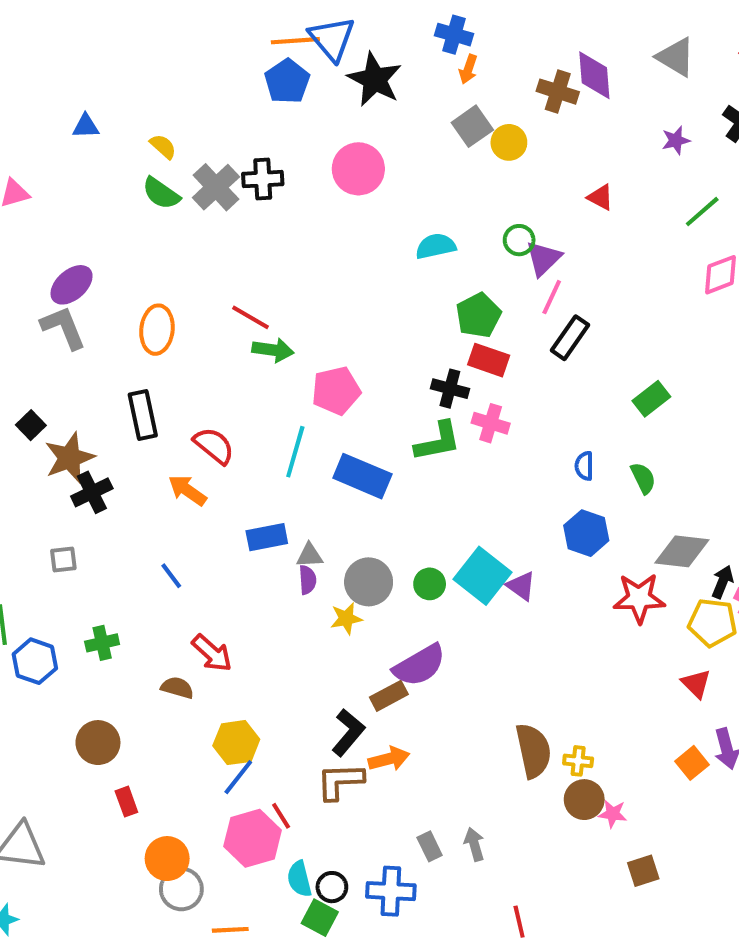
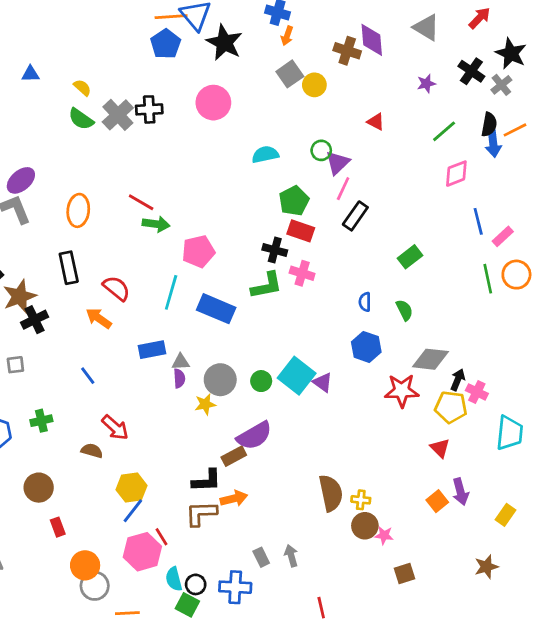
black L-shape: (348, 732) -> (207, 481), turned 48

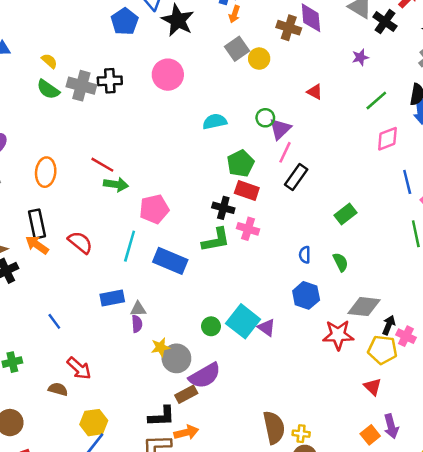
black cross: (471, 71) -> (385, 22), moved
gray cross: (118, 115) -> (81, 86), turned -32
orange arrow: (99, 318) -> (37, 245), moved
gray circle: (220, 380) -> (176, 358), moved

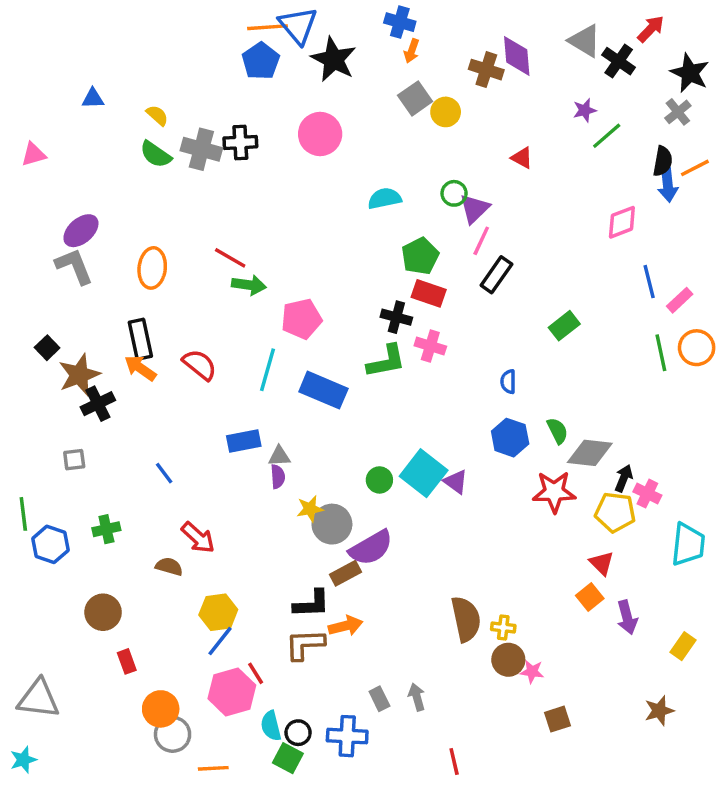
green line: (376, 101) -> (607, 136), moved
green semicircle: (341, 262) -> (558, 431), moved
orange square: (370, 435) -> (590, 597), moved

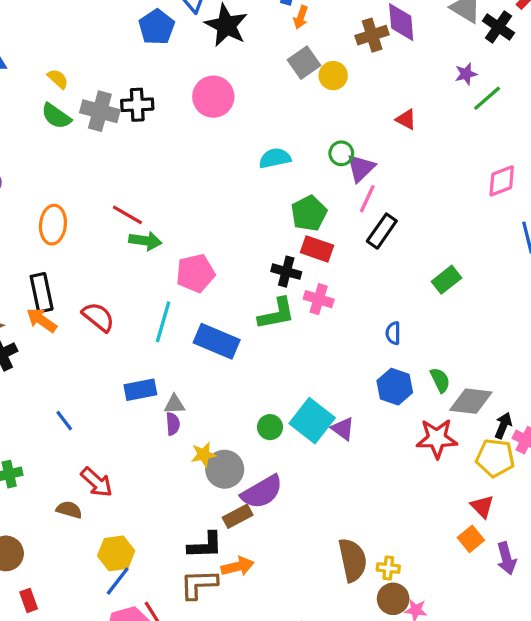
brown cross: (486, 70) -> (372, 35), turned -36

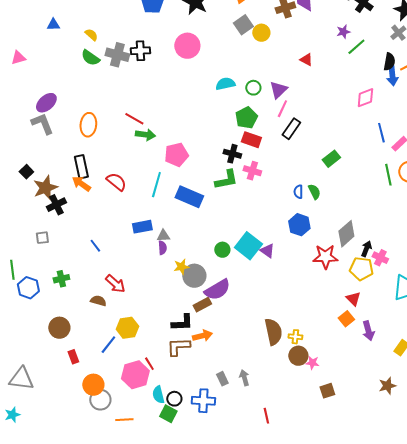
green circle: (341, 153) -> (253, 88), moved
green semicircle: (440, 380) -> (314, 192), moved
gray diamond: (471, 401) -> (346, 234), turned -48
blue line: (118, 581) -> (108, 345), moved

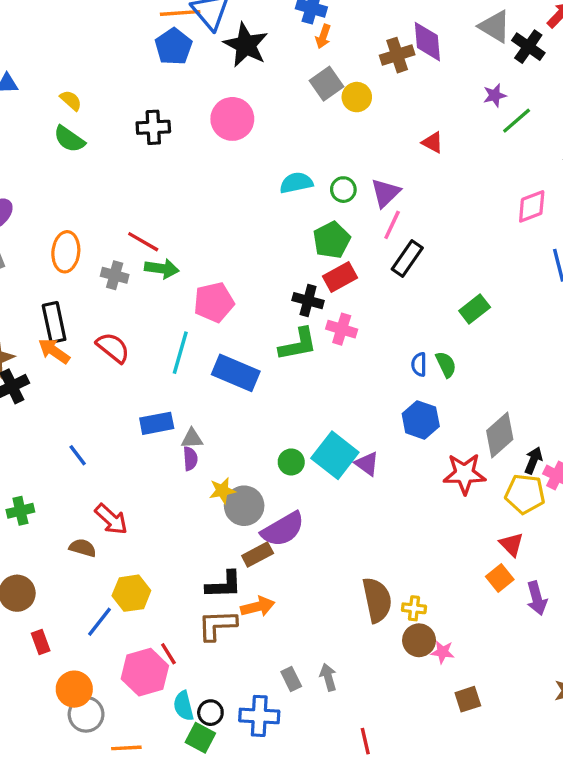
gray cross: (117, 55) -> (115, 275), moved, size x0.7
red rectangle: (251, 140) -> (340, 277), turned -48

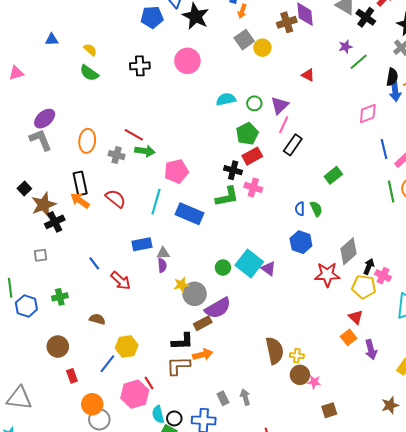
blue pentagon: (173, 47) -> (152, 17), turned 30
red arrow: (111, 519) -> (121, 281), moved

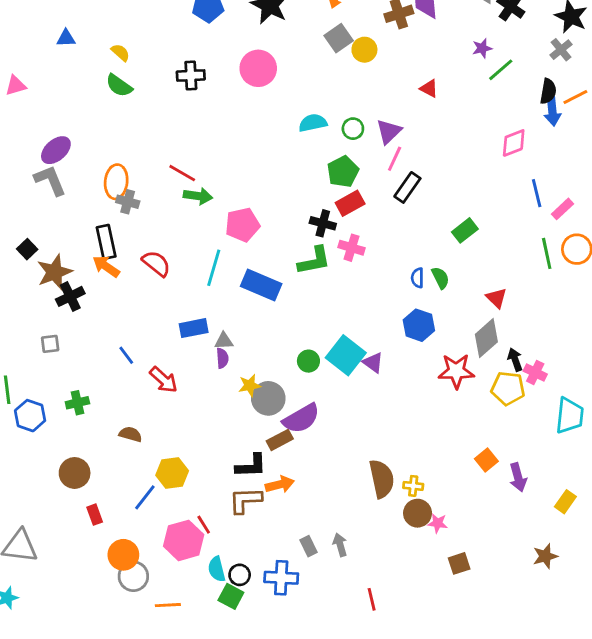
gray cross: (117, 155) -> (128, 202), moved
black arrow: (369, 266) -> (515, 360), turned -42
red triangle: (356, 317) -> (496, 298), moved

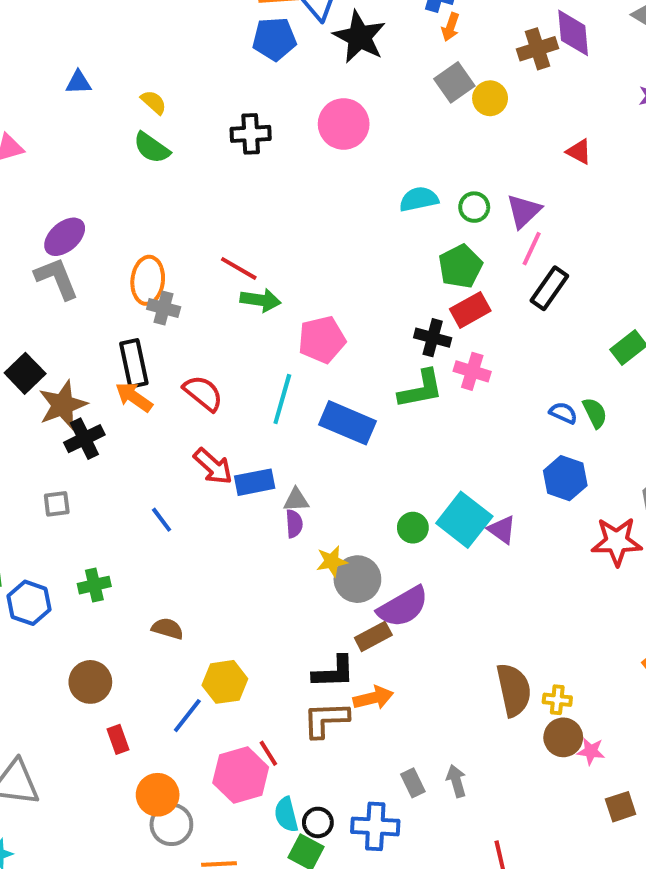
black square: (27, 249) -> (25, 373), size x1.4
blue semicircle: (418, 278) -> (563, 413), turned 114
red arrow: (164, 380) -> (213, 466), moved

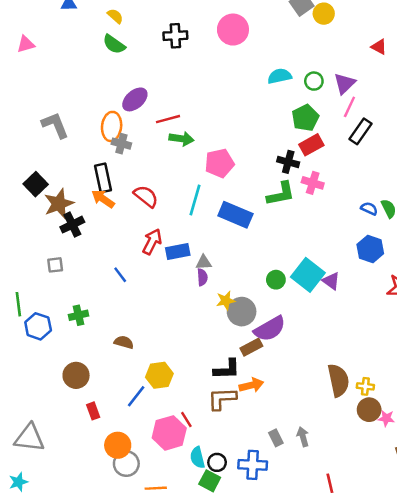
purple ellipse: (65, 237) -> (135, 99), moved
red line: (239, 268) -> (168, 119), turned -45
red arrow: (213, 466) -> (152, 242), turned -105

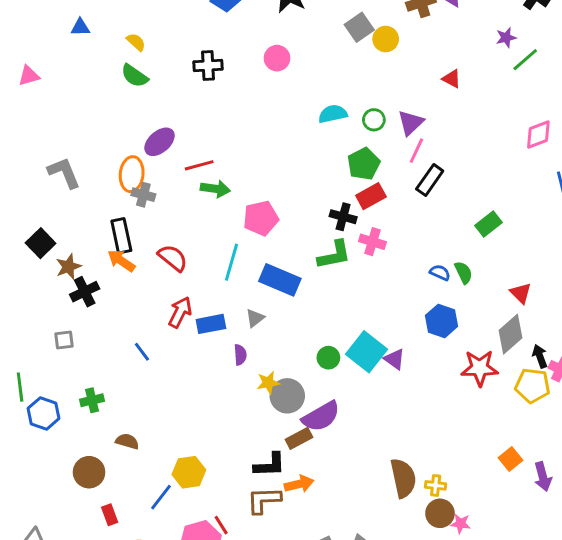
pink circle: (233, 30) -> (277, 58), size x0.7
brown star: (59, 204) -> (68, 267), size x0.7
gray triangle: (204, 263) -> (255, 318), moved, turned -35
brown semicircle: (124, 342) -> (127, 441), moved

